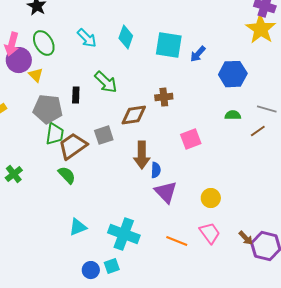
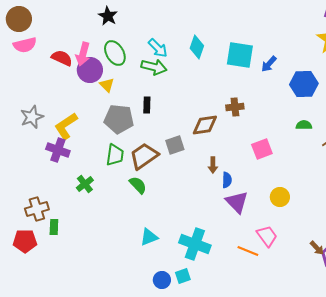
green arrow: (106, 82) -> (154, 67), moved, turned -30
green trapezoid: (55, 134) -> (115, 155), moved
brown arrow: (142, 155) -> (213, 165), size x0.6
yellow circle: (211, 198) -> (280, 197), moved
pink trapezoid: (210, 233) -> (267, 236), moved

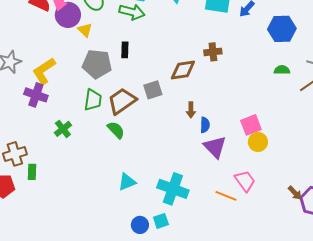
pink square: (262, 149) -> (251, 125), moved

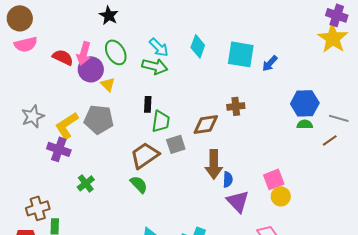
blue hexagon: (282, 29) -> (305, 103), moved
gray pentagon: (97, 64) -> (99, 119), moved
green trapezoid: (93, 100) -> (161, 121), moved
brown arrow: (191, 110) -> (214, 164), size x1.8

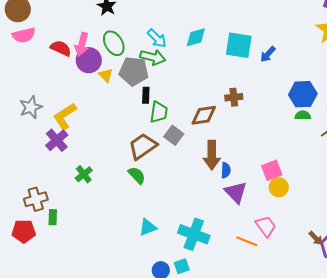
cyan diamond: (198, 46) -> (196, 37), turned 55
gray pentagon: (99, 119) -> (134, 71), moved
gray square: (176, 144) -> (174, 135), turned -36
purple cross: (59, 149) -> (57, 140), turned 30

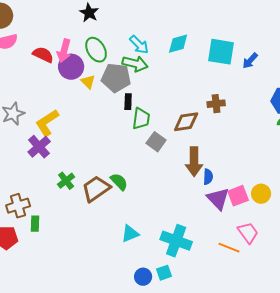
brown trapezoid: (143, 146) -> (96, 189), moved
pink square: (272, 170) -> (238, 196), moved

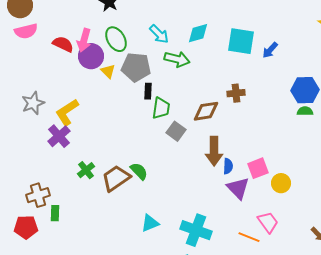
green arrow: (135, 64) -> (177, 59), moved
pink square: (238, 196) -> (258, 168), moved

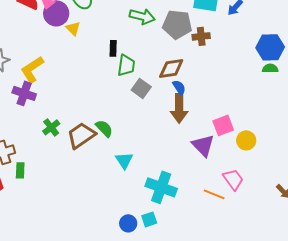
gray pentagon: (136, 67) -> (177, 24), moved
brown cross: (236, 93) -> (201, 36), moved
purple cross: (59, 136) -> (24, 93), turned -30
blue semicircle: (228, 166) -> (179, 87), moved, turned -35
cyan triangle: (150, 223) -> (124, 160), moved, turned -42

